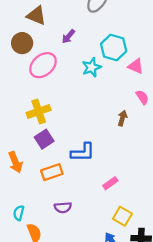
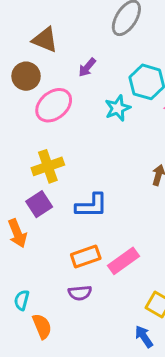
purple square: (44, 139) -> (39, 204), moved
blue L-shape: (83, 152) -> (91, 206), moved
orange rectangle: (52, 172) -> (86, 257), moved
pink rectangle: (110, 183) -> (123, 261), moved, size x1.5

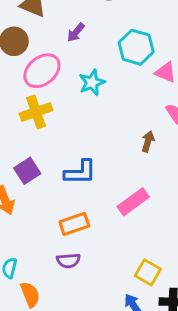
cyan star: (118, 108) -> (92, 83), moved
yellow cross: (48, 166) -> (36, 112), moved
pink rectangle: (123, 261) -> (133, 202), moved

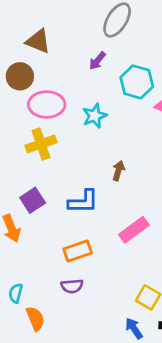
purple arrow: (76, 32) -> (97, 61), moved
pink ellipse: (42, 71) -> (47, 104), turned 40
brown arrow: (148, 141) -> (118, 171), moved

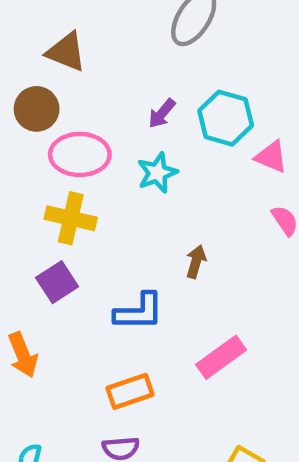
purple arrow: (97, 61) -> (162, 113), moved
yellow cross: (41, 144) -> (71, 218), turned 32
purple square: (33, 200) -> (57, 282), moved

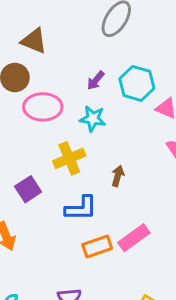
cyan star: (157, 173) -> (93, 119), turned 30
yellow cross: (71, 218) -> (69, 158), moved, turned -36
orange rectangle: (130, 391) -> (97, 246), moved

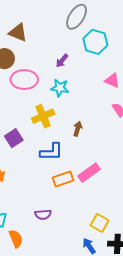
cyan hexagon: (137, 83) -> (95, 42), moved

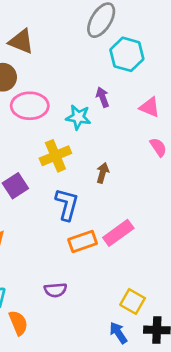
purple arrow: (62, 61) -> (103, 97), moved, turned 120
blue L-shape: (51, 152) -> (67, 204), turned -75

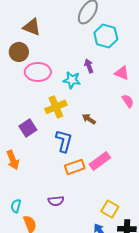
brown arrow: (103, 173) -> (89, 119), turned -72

